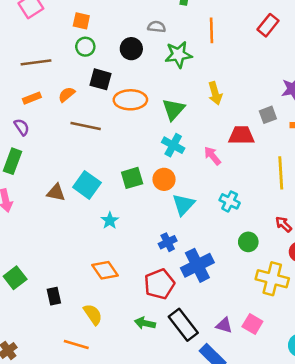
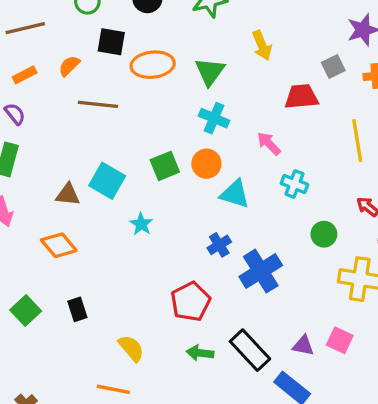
pink arrow: (212, 156) -> (269, 144), moved
cyan triangle: (183, 205) -> (235, 194), turned -50
orange diamond: (105, 270) -> (59, 245), moved
red pentagon: (159, 284) -> (191, 302), moved
black rectangle: (54, 296) -> (77, 309), moved

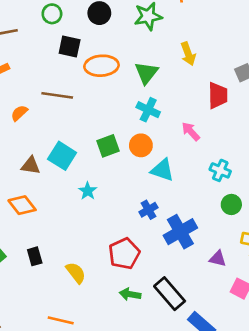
orange semicircle: (69, 66) -> (19, 113), moved
red trapezoid: (301, 97) -> (218, 95), turned 92
cyan cross: (294, 184) -> (220, 170), moved
purple triangle: (303, 346) -> (218, 259), moved
yellow semicircle: (131, 348) -> (76, 273), moved

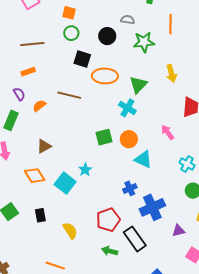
cyan cross: (148, 110) -> (127, 108), moved
cyan square: (62, 156) -> (65, 183), moved
brown triangle: (31, 166) -> (44, 146), turned -42
purple triangle: (218, 259) -> (179, 231), turned -32
black rectangle: (170, 294) -> (135, 239), moved

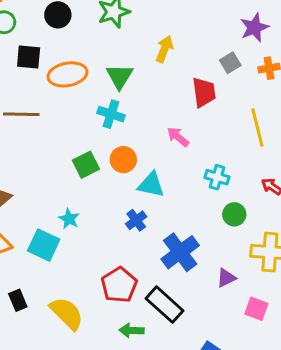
yellow arrow: (171, 73) -> (164, 49), turned -132
blue cross: (130, 188) -> (136, 220), moved
yellow semicircle: (70, 231) -> (67, 313), size x1.4

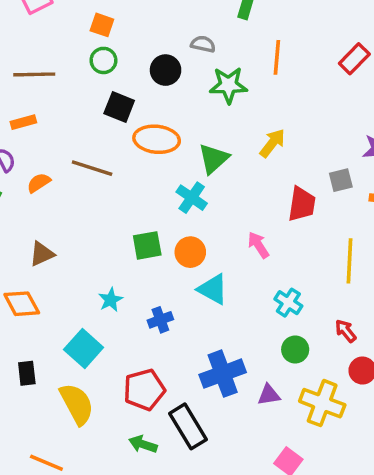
blue cross: (136, 220) -> (160, 320), moved
cyan square: (44, 245) -> (84, 349), moved
purple triangle: (226, 278) -> (269, 395), moved

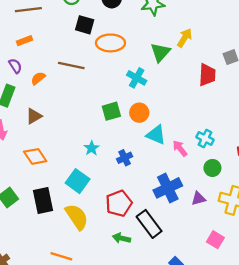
green triangle: (214, 159) -> (160, 52), moved
pink arrow: (258, 245) -> (180, 148), moved
brown triangle: (42, 254) -> (34, 116), moved
black rectangle: (27, 373) -> (43, 200), size x1.6

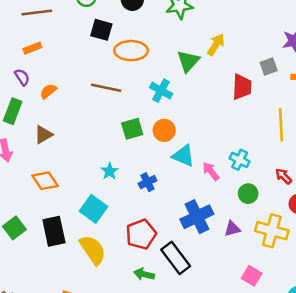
brown line: (71, 65) -> (106, 88), moved

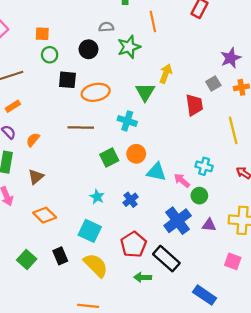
green circle: (248, 194) -> (199, 196), moved
purple triangle: (232, 229) -> (209, 225), turned 32
black rectangle: (54, 231) -> (60, 256), size x0.7

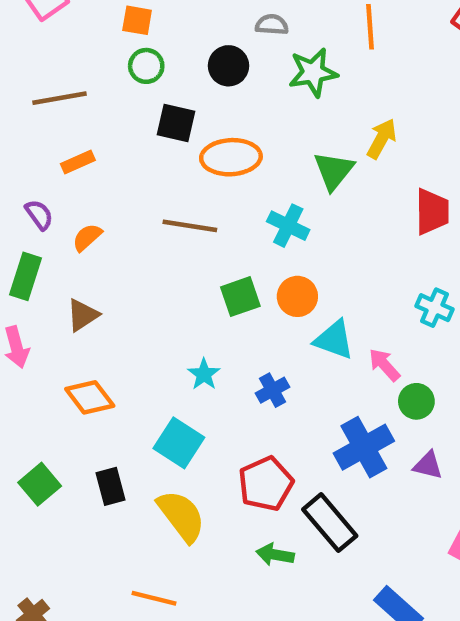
orange rectangle: (13, 106) -> (78, 162), moved
cyan cross: (204, 166) -> (435, 308), moved

